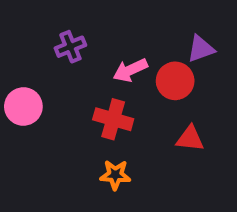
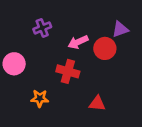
red triangle: (190, 139) -> (97, 103), moved
orange star: (115, 175) -> (40, 98), moved

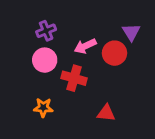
purple triangle: (120, 29) -> (131, 32), turned -42
pink circle: (14, 64) -> (45, 60), moved

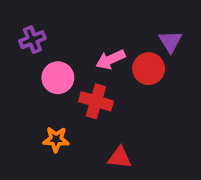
purple cross: (46, 31) -> (32, 40), moved
red triangle: (106, 113) -> (120, 158), moved

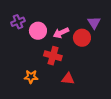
pink circle: (58, 78) -> (38, 31), moved
red triangle: (120, 158) -> (68, 79), moved

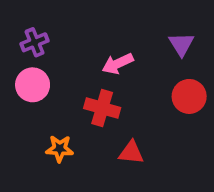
pink circle: (38, 31) -> (33, 85), moved
red circle: (82, 38) -> (189, 96), moved

